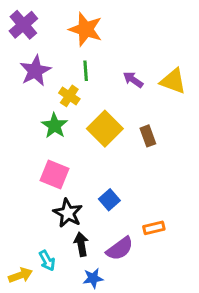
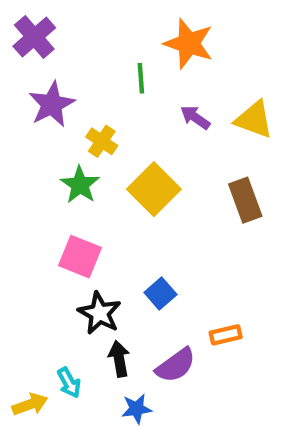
orange star: (86, 29) -> (189, 43), moved
green line: (86, 71) -> (141, 78), moved
brown rectangle: (148, 136) -> (245, 200), moved, size x1.4

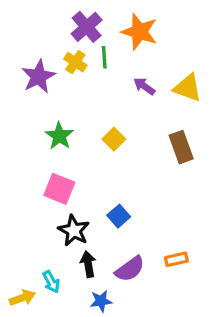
purple cross: (34, 37) -> (87, 27), moved
yellow cross: (102, 141) -> (75, 62), moved
yellow square: (154, 189) -> (114, 139), size x0.6
orange rectangle: (226, 335) -> (176, 259), moved

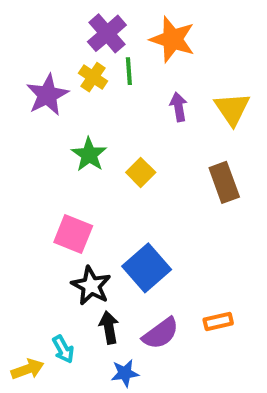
purple arrow: (144, 86) -> (178, 107), turned 45
yellow triangle: (188, 88) -> (232, 109), turned 36
green star: (59, 136) -> (89, 155), moved
blue square: (119, 216) -> (147, 268), size x1.6

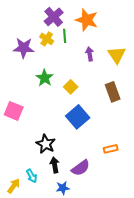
purple star: (47, 95) -> (24, 48), turned 30
pink square: (73, 234) -> (14, 111), moved
blue square: (147, 268) -> (78, 117), moved
orange rectangle: (218, 321) -> (111, 149), moved
yellow arrow: (27, 369) -> (14, 186), turned -35

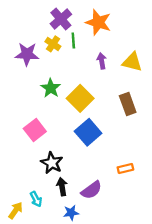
yellow triangle: (117, 55) -> (132, 62), turned -42
yellow square: (71, 87) -> (80, 98), size x1.6
pink square: (14, 111) -> (35, 130), moved, turned 30

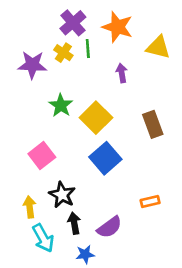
yellow triangle: (132, 62) -> (158, 47), moved
cyan arrow: (36, 199) -> (43, 238), size x1.5
yellow arrow: (16, 210) -> (30, 207), moved, turned -42

